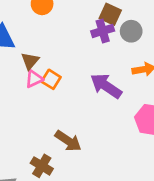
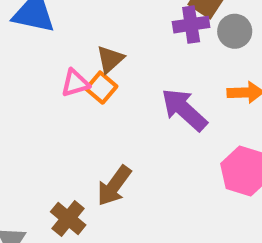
brown triangle: (30, 61) -> (110, 59), moved
brown arrow: (68, 141) -> (114, 186), turned 84

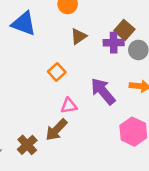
brown triangle: (110, 59) -> (78, 36), moved
pink triangle: (75, 83) -> (69, 106), moved

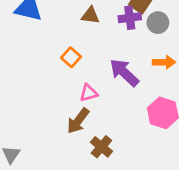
brown triangle: (78, 36) -> (90, 15), turned 48
brown cross: (27, 145) -> (101, 147), moved

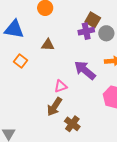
brown triangle: (90, 15) -> (48, 45), moved
orange square: (71, 57) -> (20, 61), moved

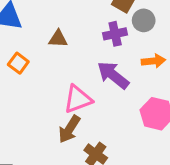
purple cross: (86, 31) -> (115, 34), moved
pink triangle: (61, 86) -> (78, 99), size x1.5

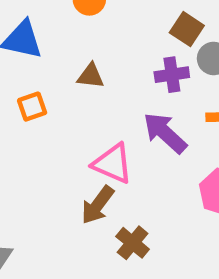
orange square: (18, 63) -> (32, 107), turned 30
pink triangle: (78, 99) -> (113, 164), turned 40

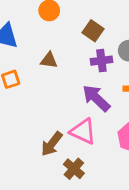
brown square: (187, 29) -> (93, 31), moved
pink triangle: (113, 164) -> (83, 131), moved

